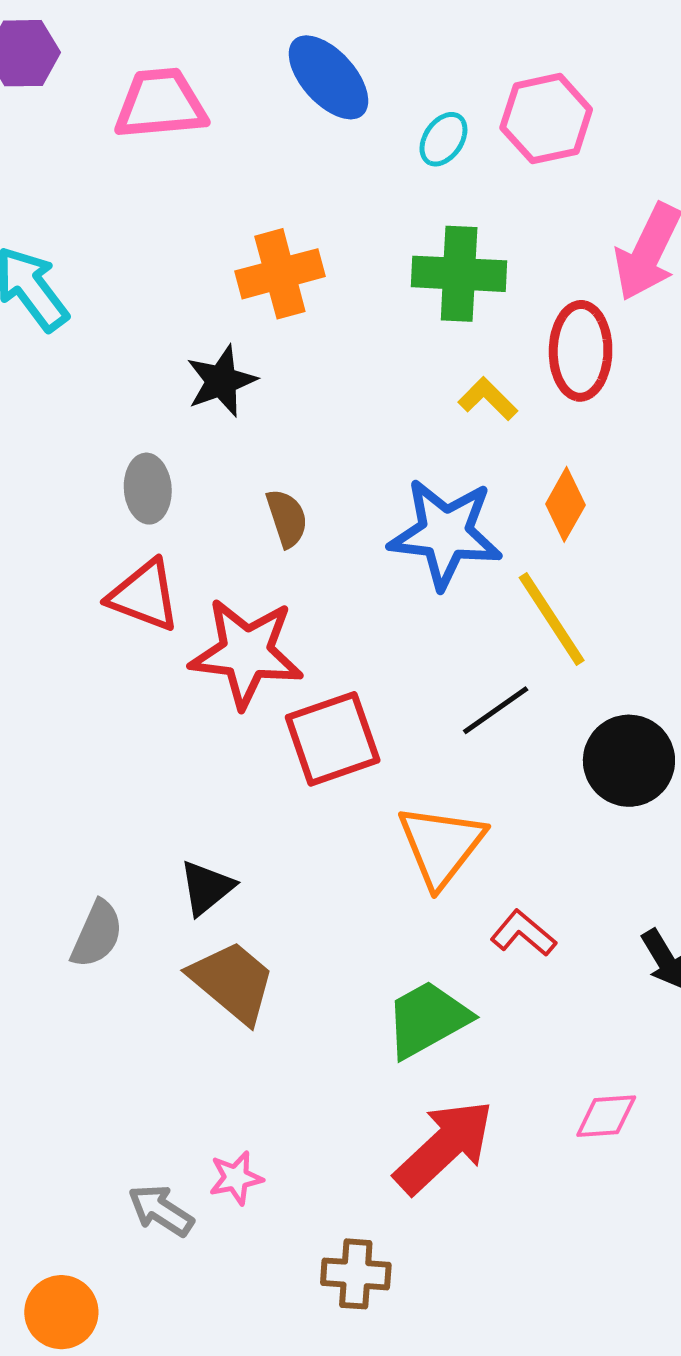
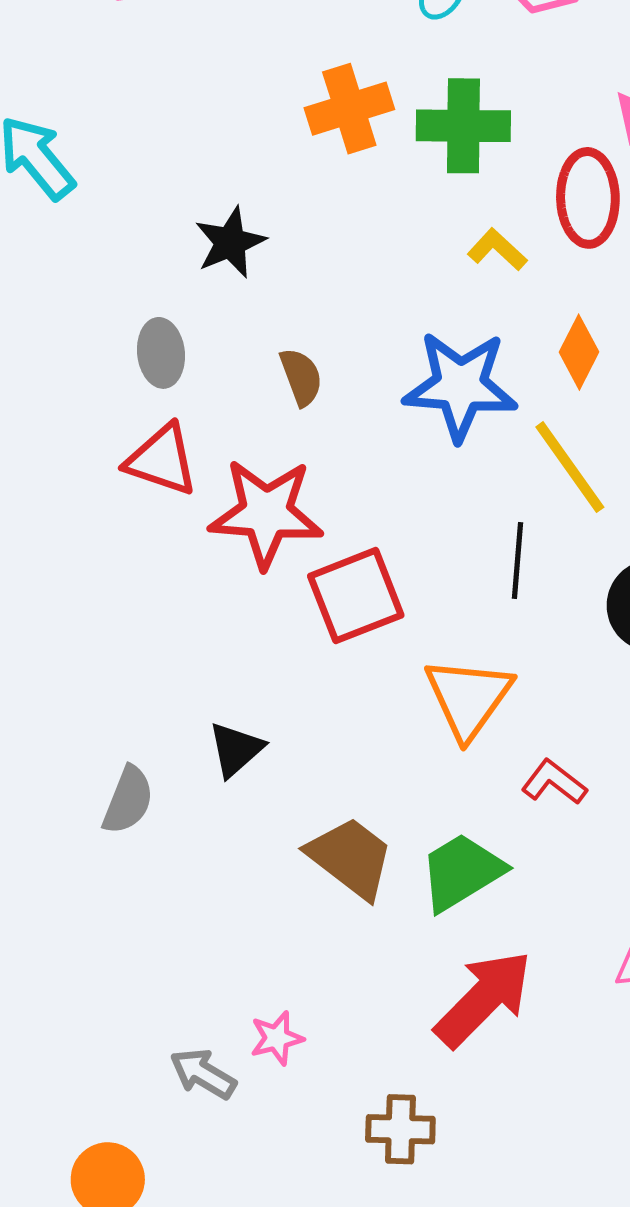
orange cross: (280, 274) -> (349, 109), moved
black line: (496, 710) -> (517, 560), turned -48
brown trapezoid: (232, 982) -> (351, 858), moved

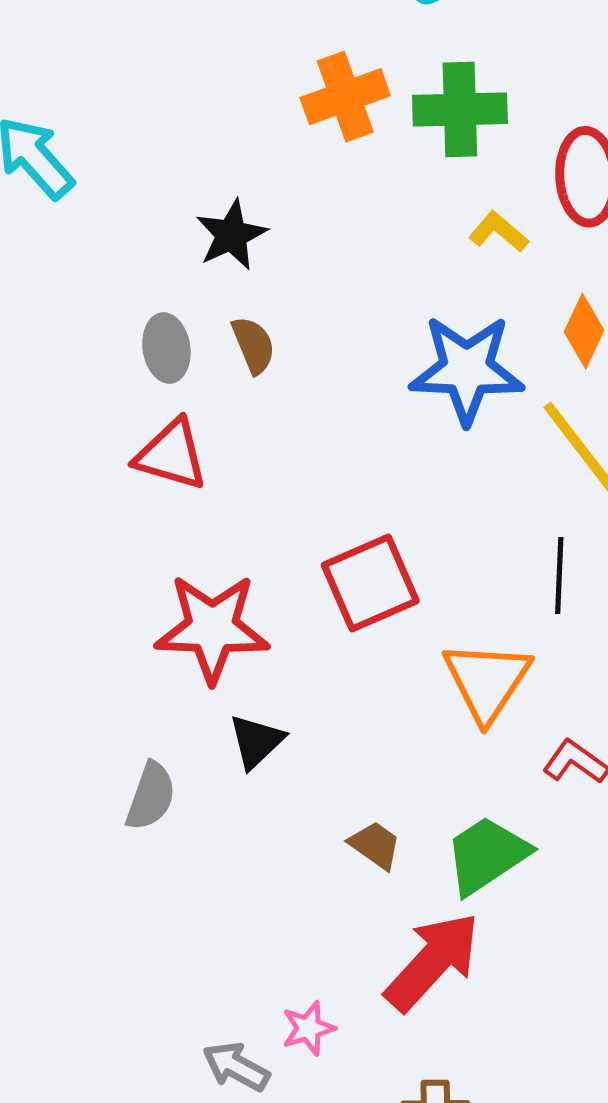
brown semicircle: (301, 377) -> (253, 345), moved
red star: (266, 513) -> (212, 628), moved
black line: (517, 560) -> (559, 575), moved
brown trapezoid: (351, 858) -> (375, 845), size x0.6
red arrow: (484, 999) -> (433, 962), moved

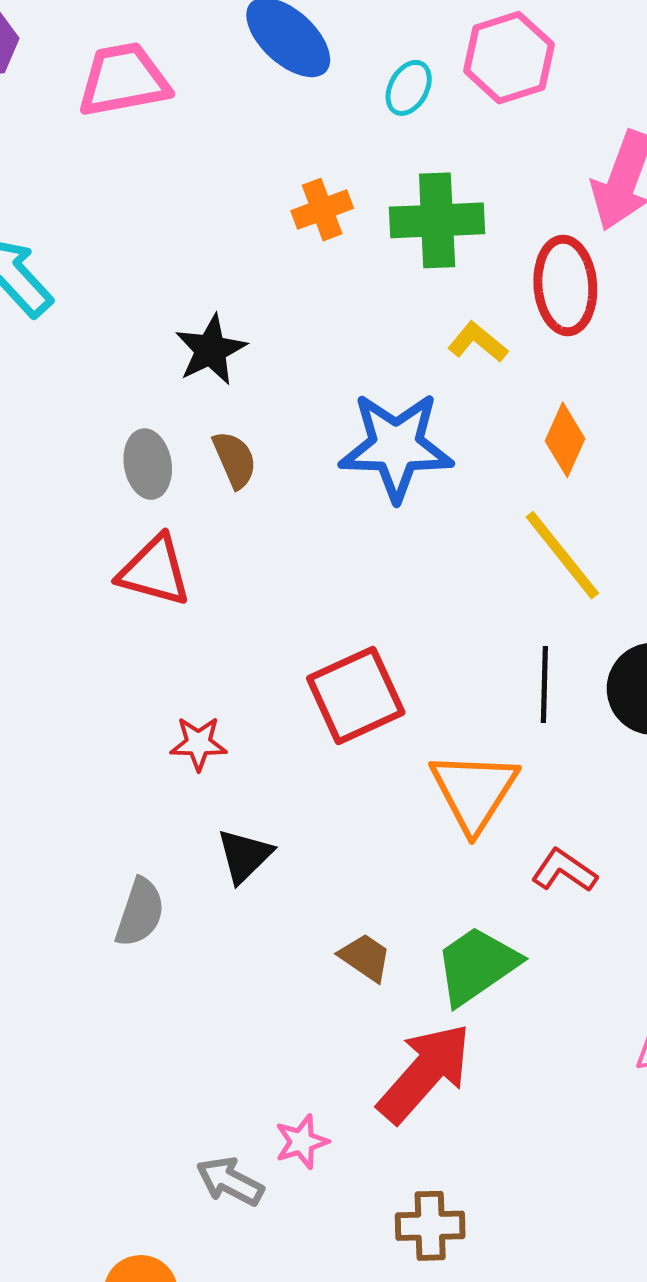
orange cross: (345, 97) -> (322, 210), size x0.7
blue star: (467, 369) -> (396, 446), moved
red star: (212, 628) -> (198, 743), size x0.5

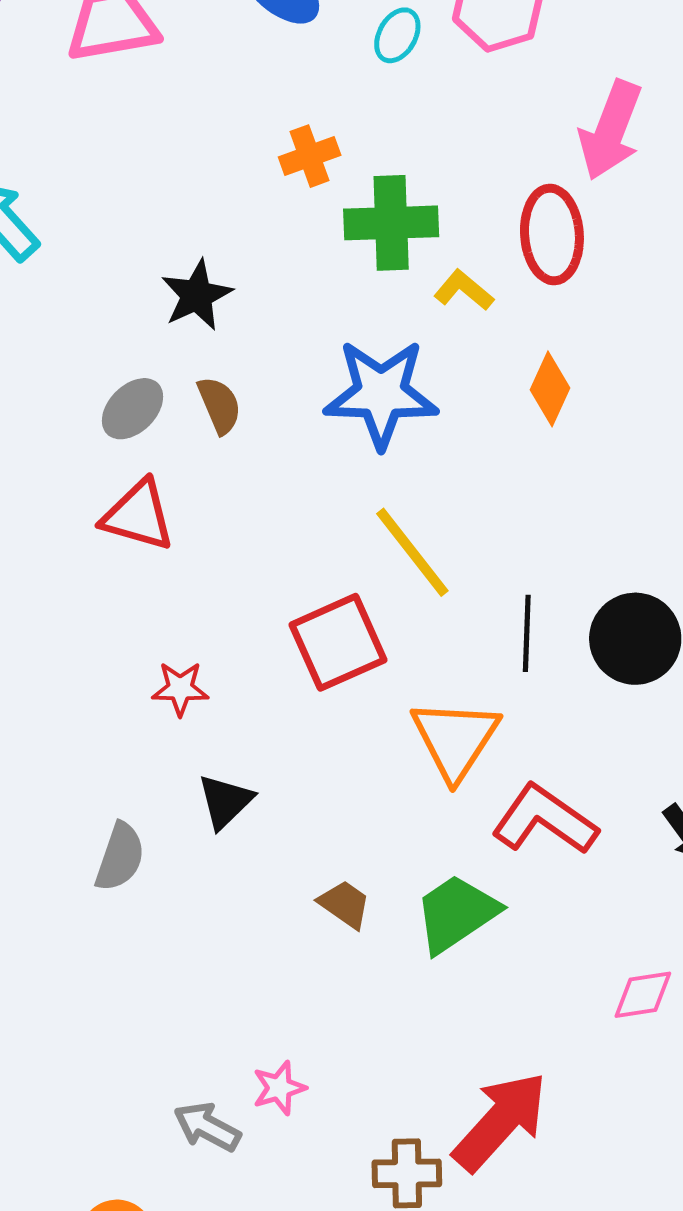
green cross: (437, 220) -> (391, 223), moved
gray ellipse: (148, 464) -> (132, 409), turned 54
yellow line: (562, 555) -> (412, 552), moved
red L-shape: (564, 871) -> (545, 820), size x1.6
red arrow: (425, 1073) -> (500, 1121), moved

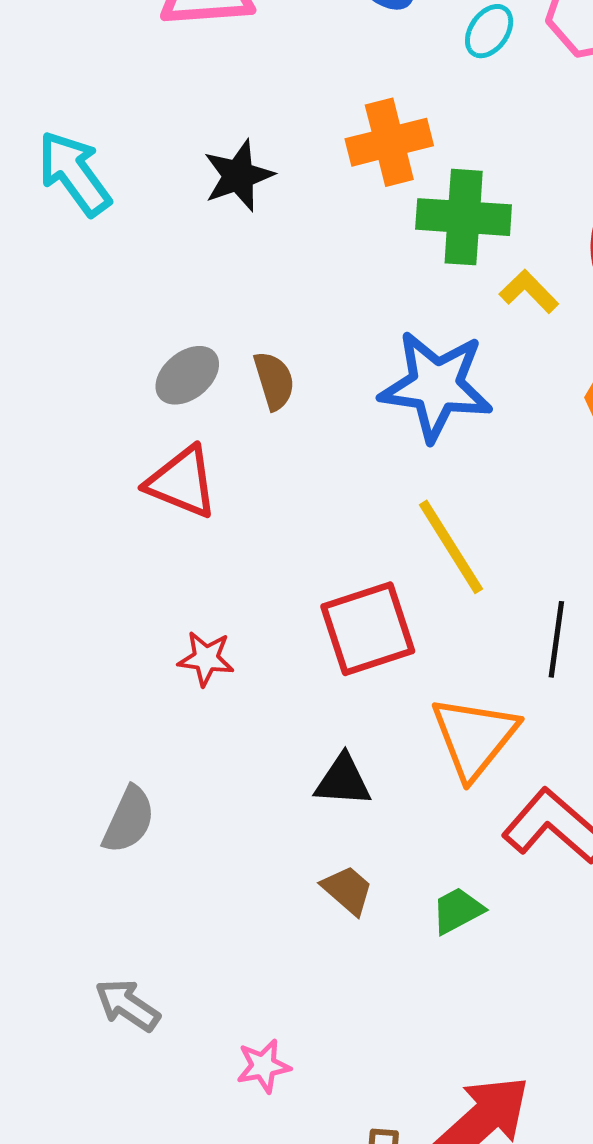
orange cross: (310, 156) -> (389, 142), size x1.4
black star: (197, 295) -> (238, 176), moved
black triangle: (225, 801) -> (343, 781), moved, turned 42
green trapezoid: (456, 913) -> (458, 911), size x0.6
gray arrow: (207, 1127) -> (127, 1005), moved

